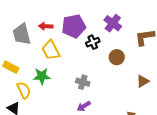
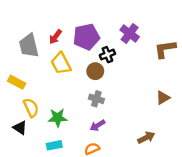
red arrow: (46, 26) -> (55, 37), turned -56
brown circle: (117, 57) -> (95, 71), moved
green star: (42, 76) -> (58, 118), moved

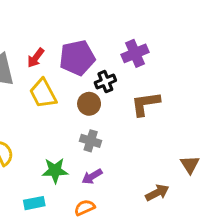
purple cross: (130, 33) -> (135, 53), turned 30
brown L-shape: (165, 49) -> (145, 104), moved
brown triangle: (163, 98) -> (190, 165), moved, turned -32
green star: (58, 118) -> (55, 170), moved

